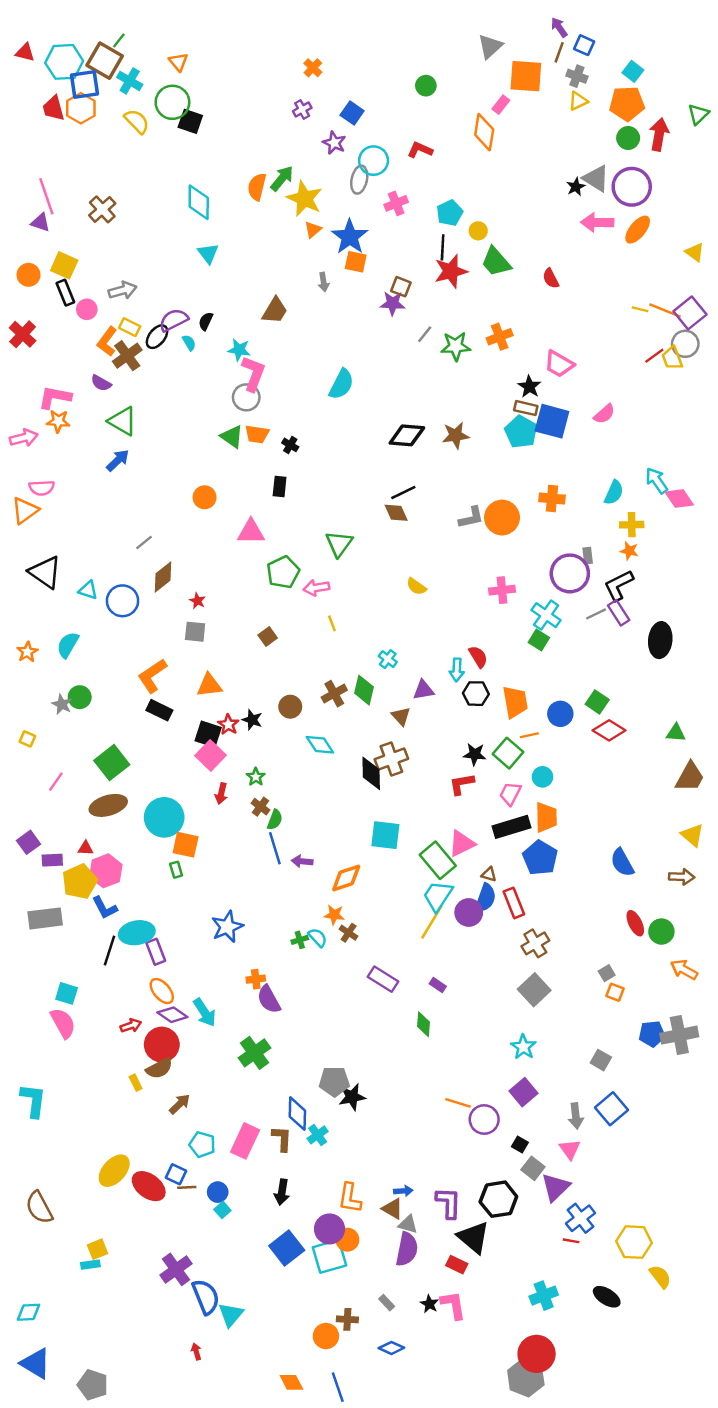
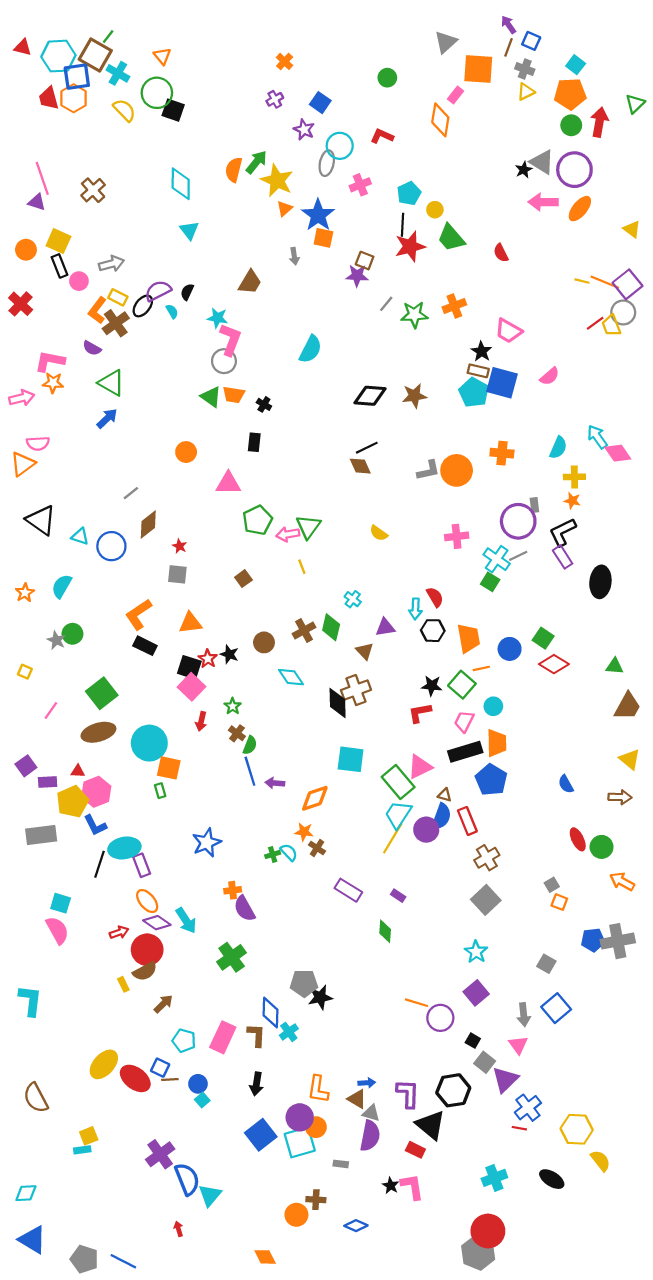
green triangle: (339, 544) -> (308, 527), moved
gray line: (596, 614) -> (518, 556), moved
blue semicircle: (622, 863) -> (566, 784), size x0.7
gray rectangle: (387, 1303) -> (341, 1164), moved, turned -40
blue line: (338, 1387) -> (123, 1261), moved, turned -44

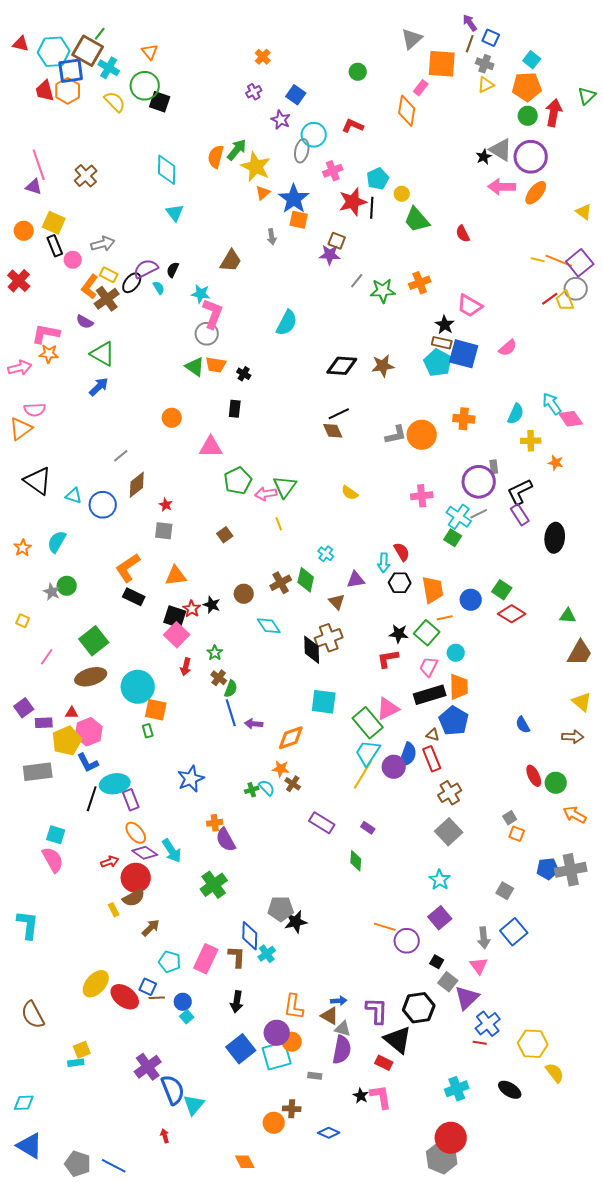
red star: (410, 246) -> (353, 202), moved
orange star: (572, 501) -> (556, 463), moved
brown triangle: (445, 795) -> (433, 735), moved

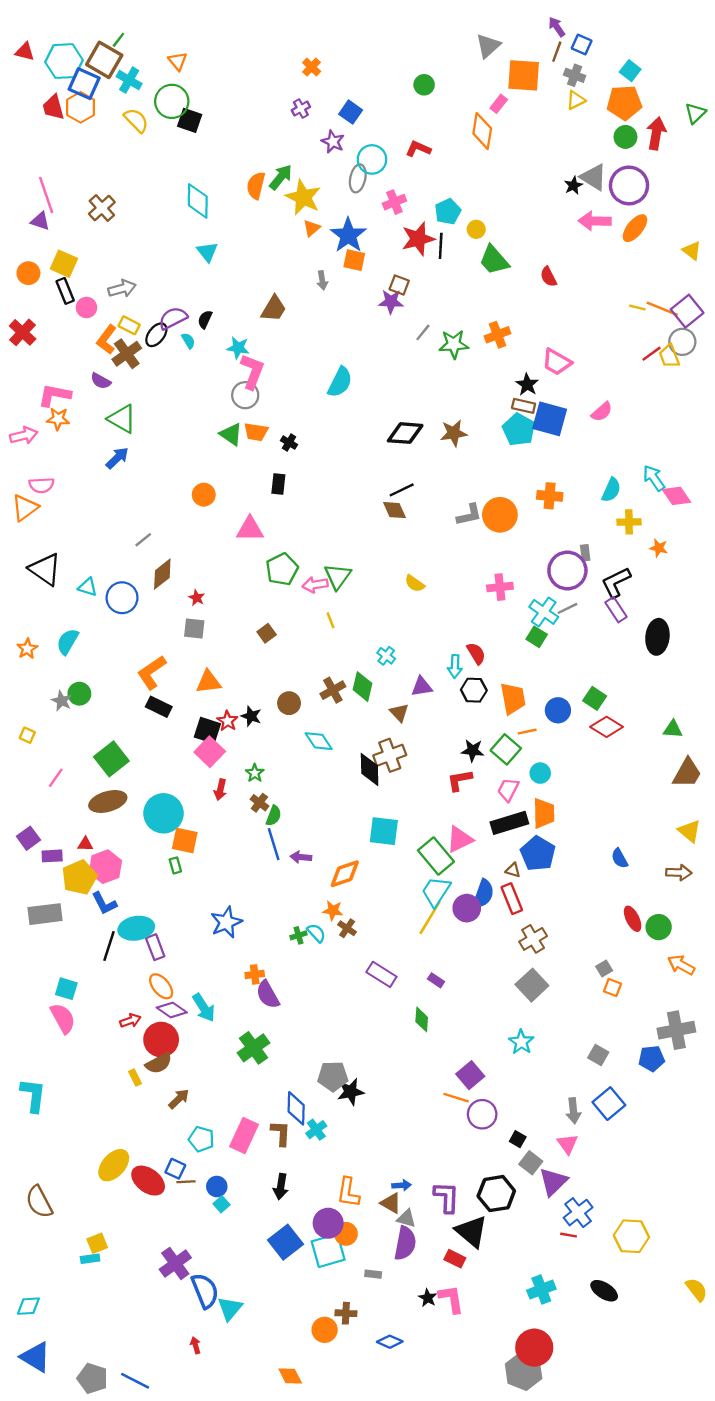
blue square: (71, 71) -> (84, 84), turned 32
blue pentagon: (548, 869) -> (652, 1059), moved
purple square: (440, 918) -> (470, 1075), moved
yellow semicircle: (555, 1073) -> (697, 1290), moved

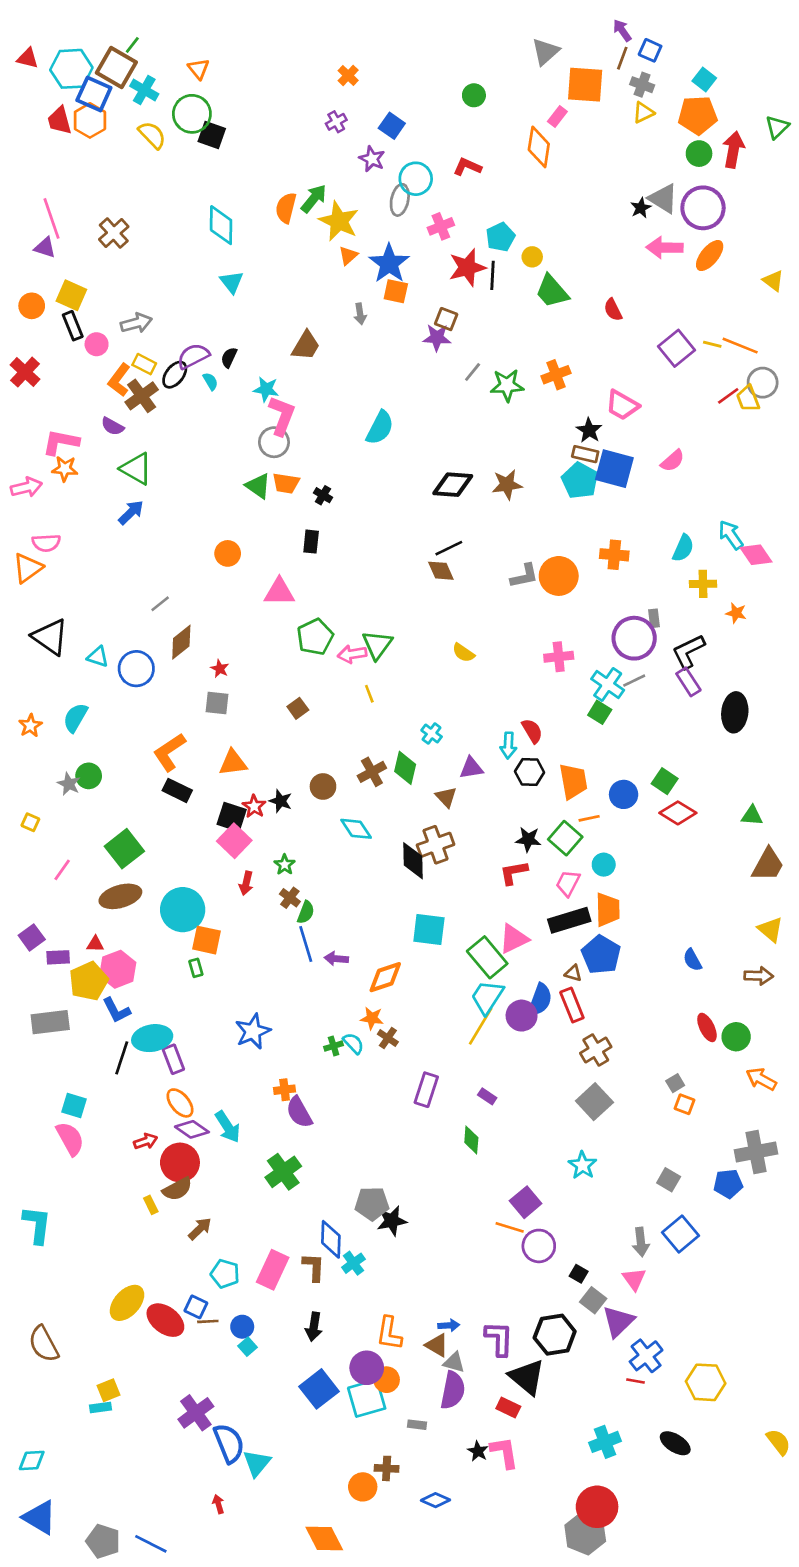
purple square: (687, 311) -> (677, 348), moved
purple rectangle: (381, 974) -> (426, 1090), turned 76
orange diamond: (290, 1376) -> (324, 1539), size x1.4

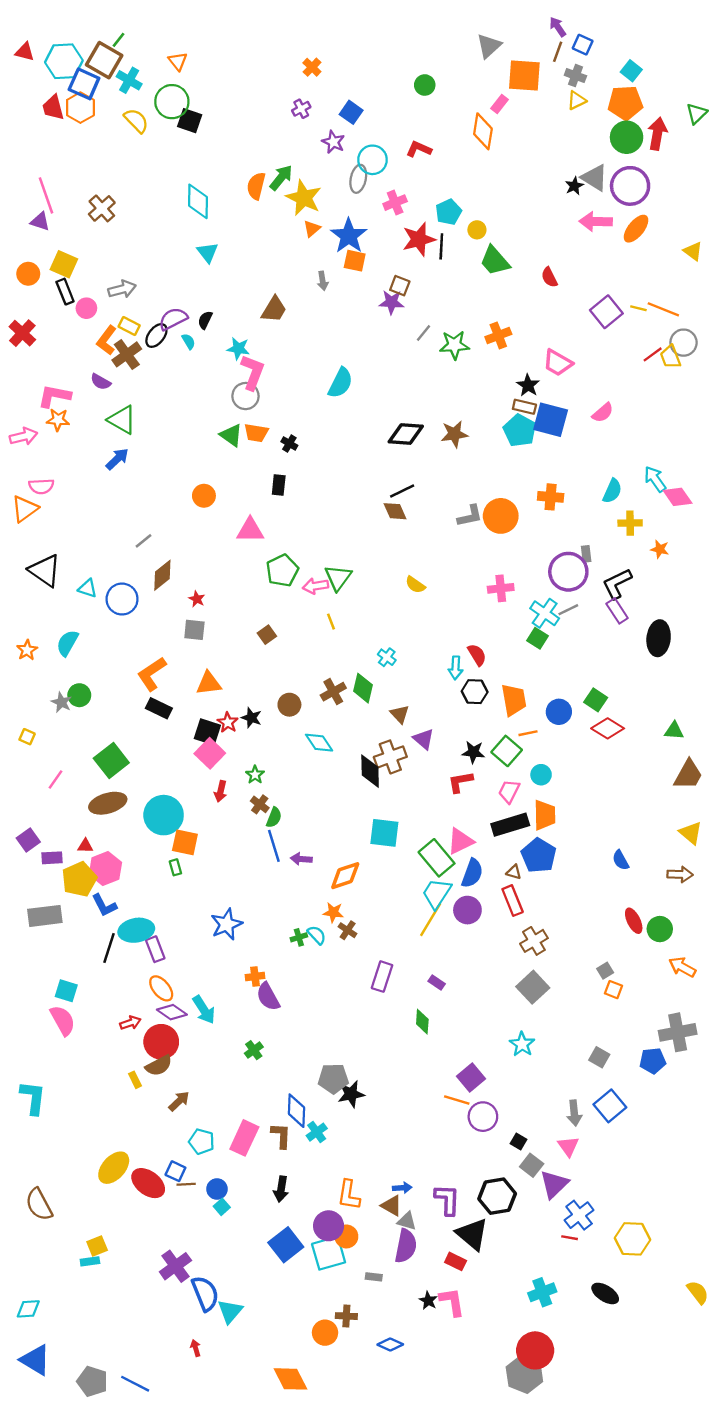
green circle: (699, 154) -> (627, 137), size x1.4
purple triangle: (471, 768) -> (424, 739), moved, turned 50
blue semicircle: (540, 1000) -> (472, 873), moved
green cross: (283, 1172) -> (254, 1050), size x0.6

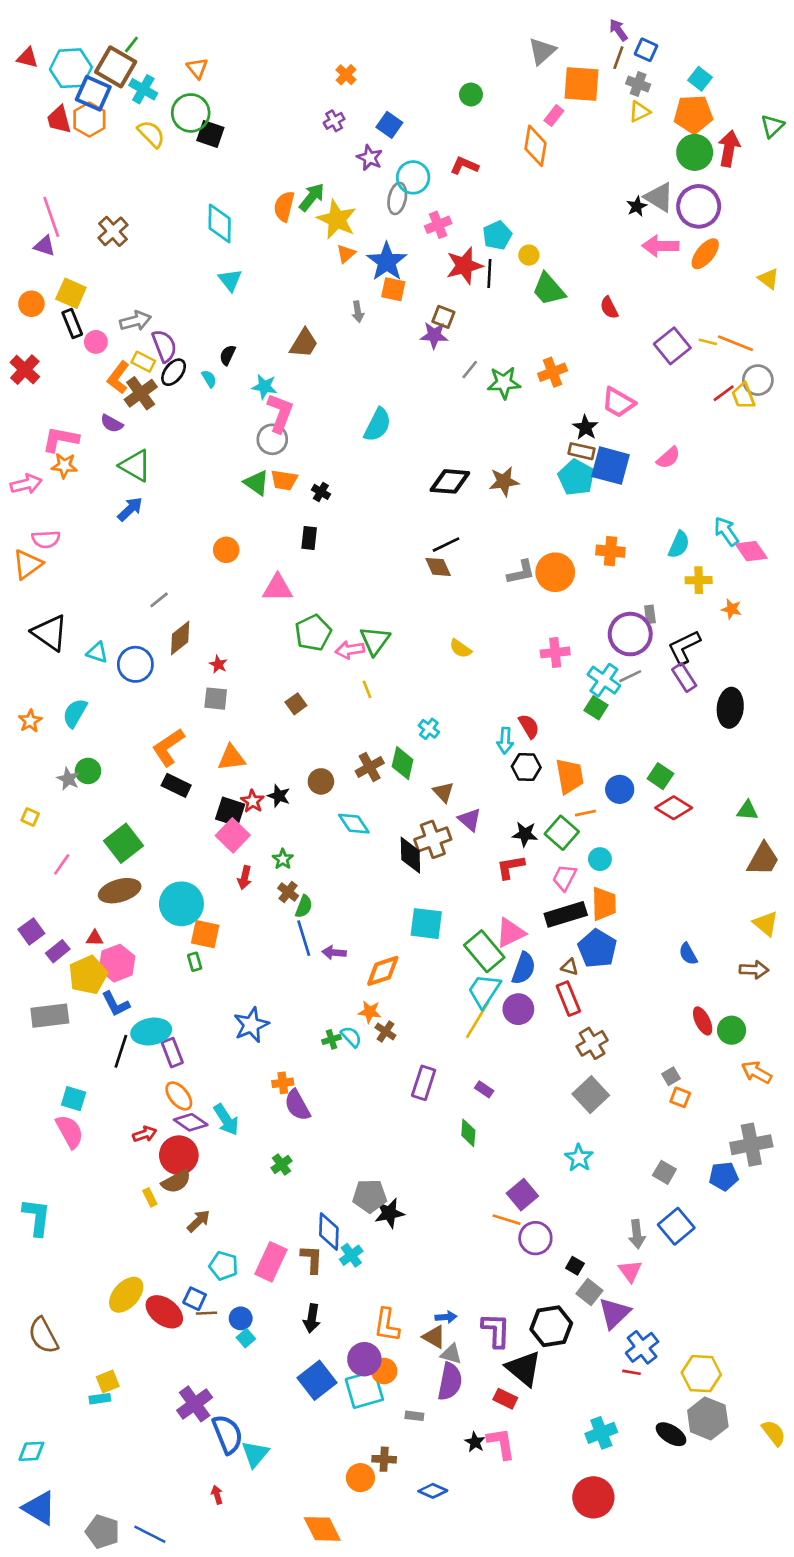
purple semicircle: (173, 319) -> (164, 346), moved, turned 96
purple rectangle: (52, 858) -> (58, 951), turned -36
gray hexagon: (524, 1374) -> (708, 1418), moved

